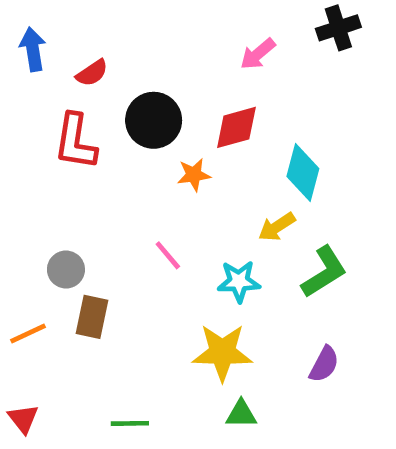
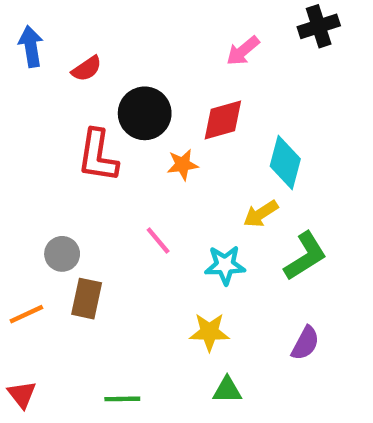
red L-shape: (75, 142) -> (98, 156), moved
yellow star: (222, 352) -> (209, 332), size x0.7

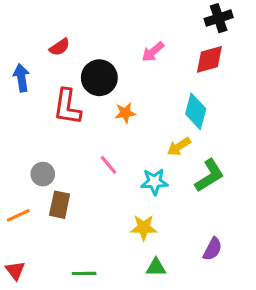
blue arrow: (31, 46) -> (21, 78), moved
pink arrow: (243, 51) -> (153, 52), moved
red diamond: (223, 120) -> (209, 59), moved
purple semicircle: (305, 343) -> (212, 249), moved

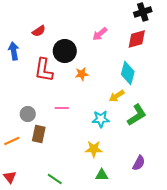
pink line: (109, 165) -> (62, 108), moved, turned -48
green line: (84, 273) -> (55, 179), turned 35

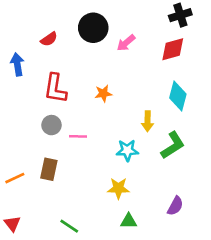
black circle: (65, 51) -> (93, 28), moved
cyan diamond: (128, 73) -> (178, 96), moved
yellow arrow: (117, 96) -> (148, 121), turned -56
gray circle: (28, 114) -> (51, 125), moved

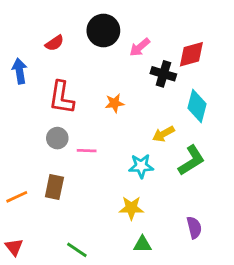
black cross: (180, 15) -> (163, 74), moved, turned 35
yellow arrow: (148, 121) -> (163, 134), turned 60
purple semicircle: (175, 206) -> (194, 228), turned -42

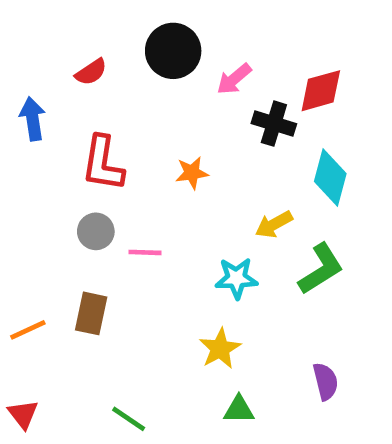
yellow star: (131, 208) -> (220, 349), turned -30

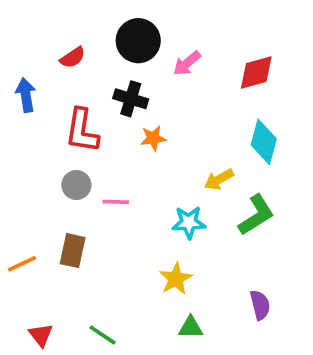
black cross: (274, 124) -> (131, 99), moved
red triangle: (23, 414) -> (41, 335), moved

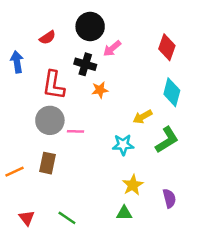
pink arrow: (187, 63) -> (112, 48), moved
red diamond: (256, 73) -> (167, 47), turned -55
gray circle: (76, 185) -> (50, 120), size x1.5
yellow star: (176, 279) -> (133, 185), moved

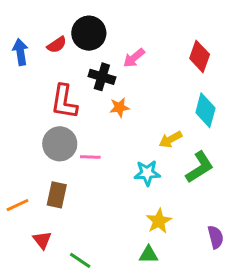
black circle: (90, 27) -> (89, 33), moved
blue arrow: (17, 62) -> (20, 52), moved
purple semicircle: (169, 198) -> (216, 237), moved
red triangle: (27, 218) -> (42, 240), moved

